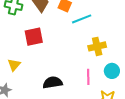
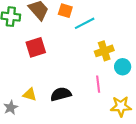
yellow triangle: (14, 65) -> (30, 94), moved, turned -48
cyan circle: (112, 71) -> (123, 67), moved

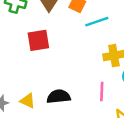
yellow triangle: (30, 94) -> (28, 101), moved

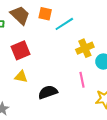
yellow triangle: (28, 101) -> (21, 77), moved

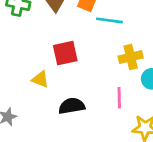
cyan line: (64, 24) -> (109, 20), turned 30
red square: (21, 50) -> (65, 53), moved

